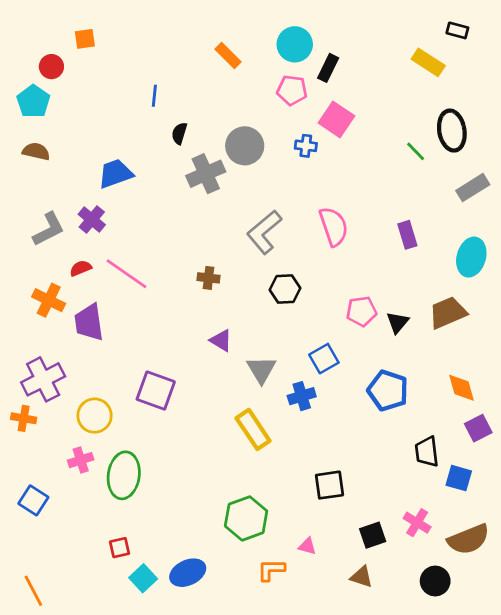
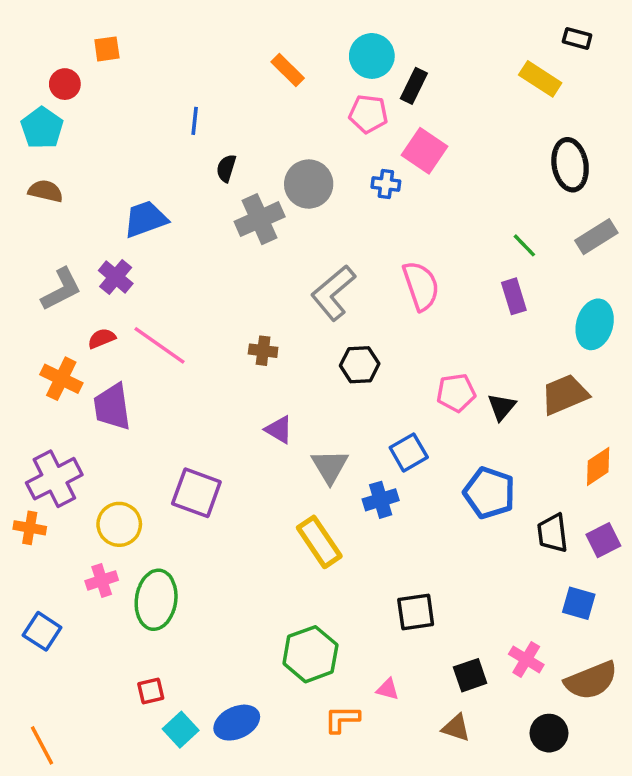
green line: (416, 151) -> (524, 245), moved
orange diamond: (462, 388) -> (598, 466), moved, turned 72
black trapezoid: (427, 452) -> (553, 533), moved

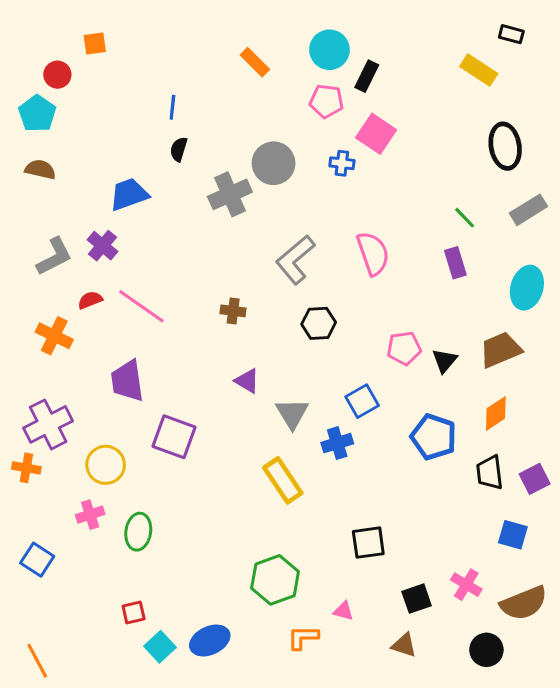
black semicircle: (226, 168) -> (179, 149), moved
purple trapezoid: (112, 407) -> (127, 381), moved
orange diamond: (598, 466) -> (496, 414), moved
green ellipse: (156, 600) -> (138, 532), size x0.7

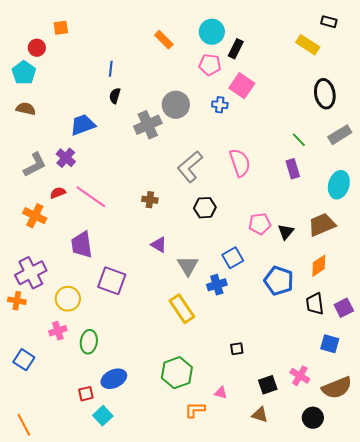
black square: (368, 543) -> (237, 349), size x0.6
blue ellipse: (210, 640) -> (114, 379), moved

